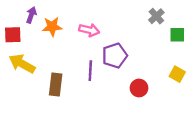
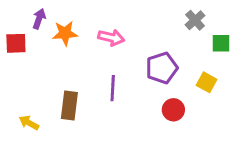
purple pentagon: (115, 56) -> (162, 68), moved
yellow arrow: (22, 64) -> (29, 123), moved, size x0.6
yellow square: (177, 74) -> (207, 82), moved

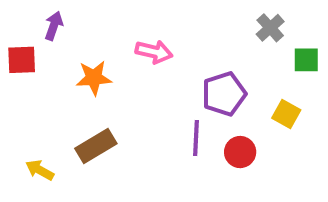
orange star: (65, 33) -> (94, 78), moved
purple line: (113, 88) -> (196, 138), moved
brown rectangle: (69, 105) -> (96, 146), turned 52

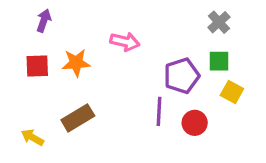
red square: (22, 60) -> (37, 66), moved
green square: (306, 60) -> (219, 61), moved

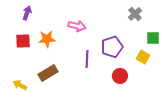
green square: (219, 61) -> (153, 38), moved
purple line: (159, 111) -> (87, 59), moved

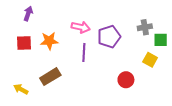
gray cross: (135, 14) -> (145, 27), moved, turned 32
purple pentagon: (112, 47) -> (109, 37), moved
purple line: (87, 59) -> (84, 52), moved

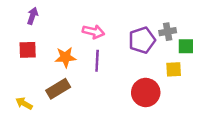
purple pentagon: (109, 37) -> (142, 40), moved
orange star: (49, 41) -> (65, 57), moved
yellow square: (150, 60) -> (174, 69), turned -32
red circle: (126, 80) -> (146, 92), size x1.5

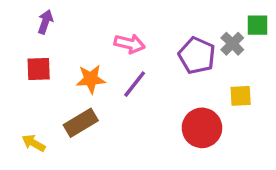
gray cross: (168, 32) -> (232, 44), turned -35
purple pentagon: (142, 40) -> (197, 55), turned -30
green square: (186, 46) -> (258, 25), moved
purple line: (97, 61) -> (135, 84), turned 35

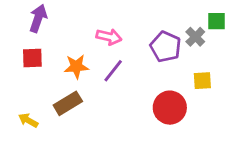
purple arrow: (45, 22) -> (38, 18), size x1.4

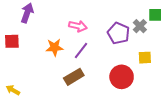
red square: (32, 58) -> (12, 41), moved
brown rectangle: (68, 103) -> (74, 77), moved
yellow arrow: (28, 120) -> (13, 90), moved

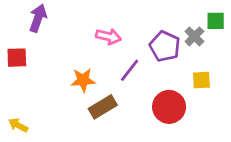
orange star: (55, 47) -> (83, 80), moved
purple line: (81, 50) -> (130, 70), moved

